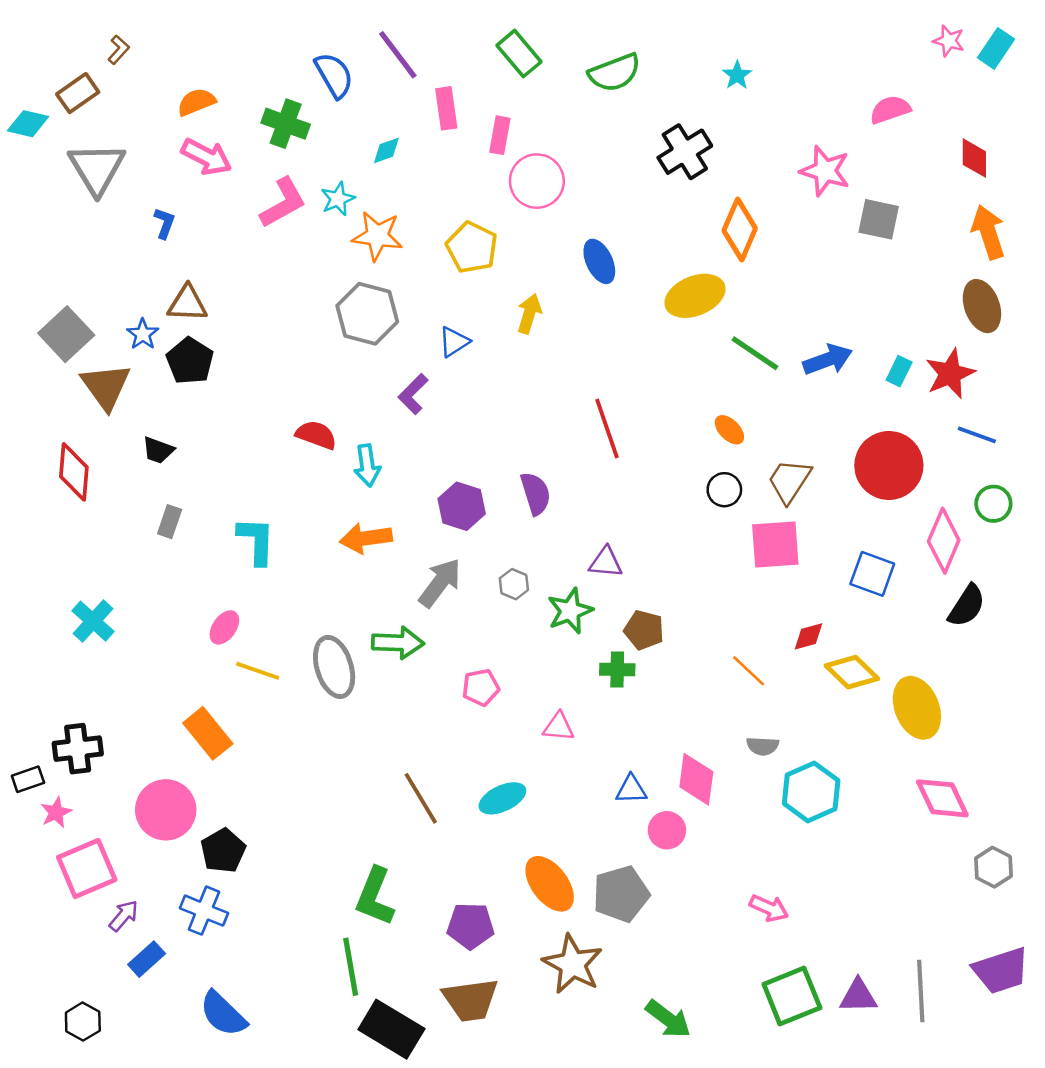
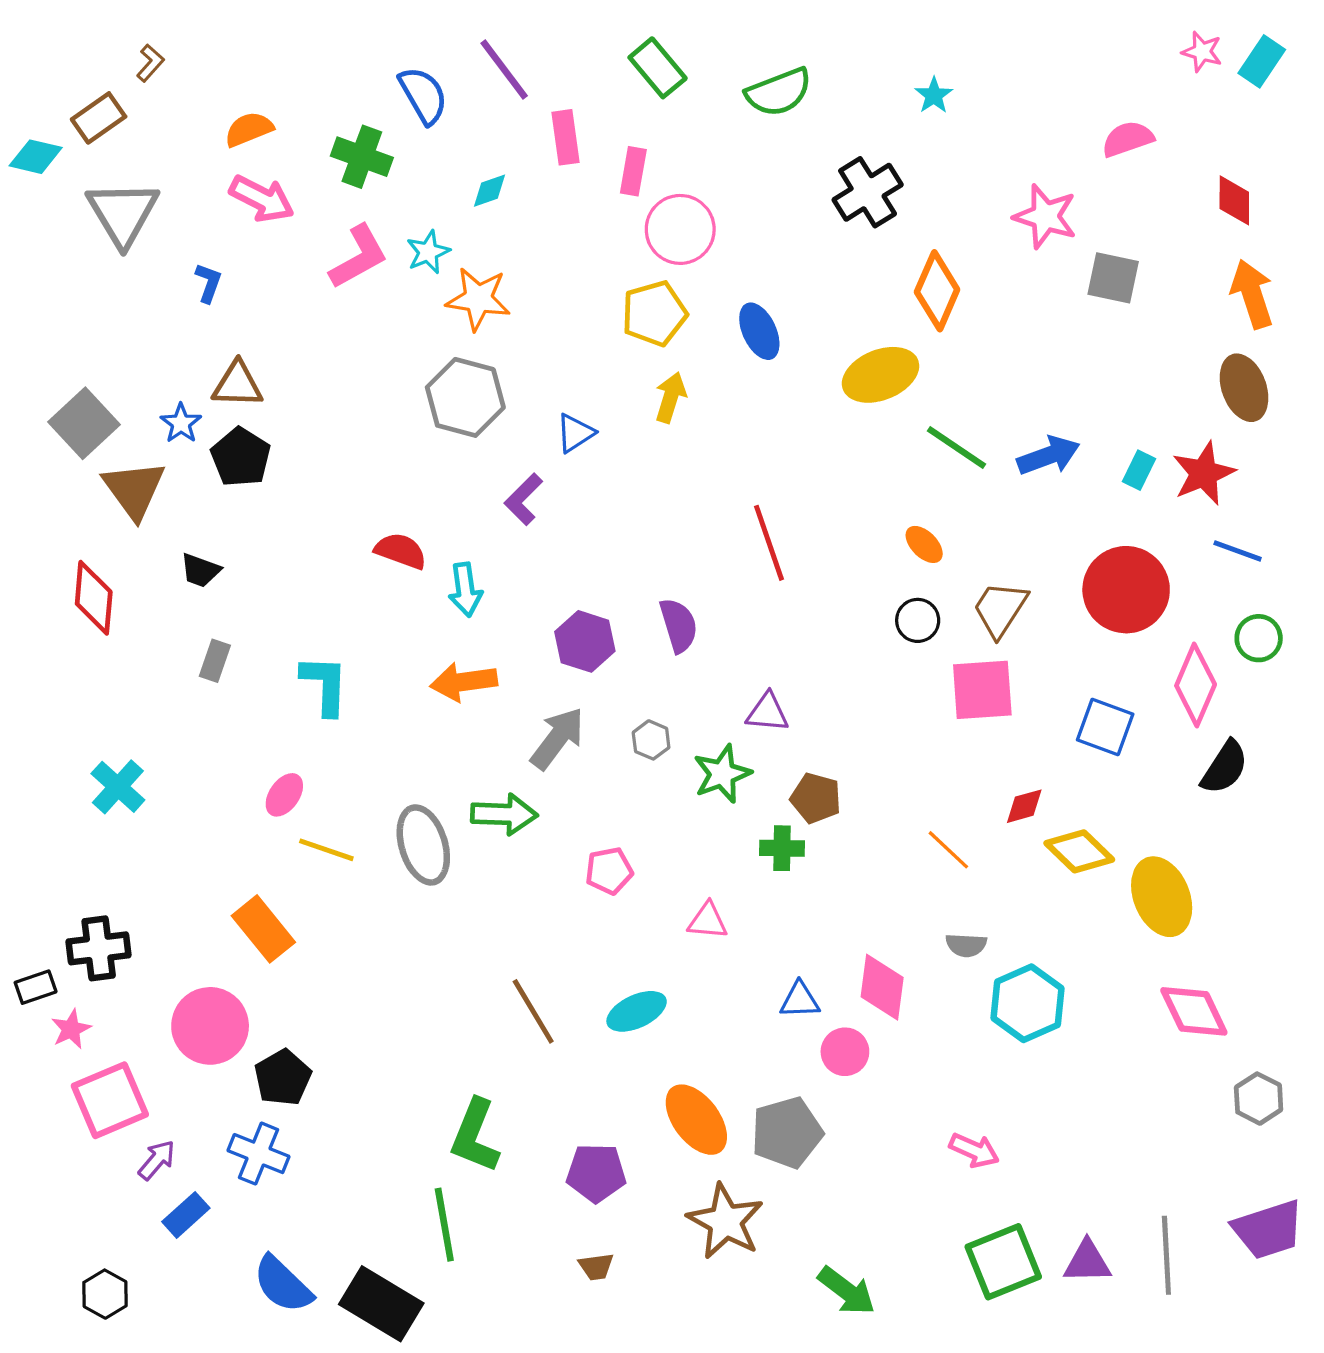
yellow pentagon: (472, 247) -> (654, 313), moved, turned 30
brown trapezoid: (471, 1000) -> (596, 1267), size x0.5
black rectangle: (391, 1029) -> (381, 1304), moved

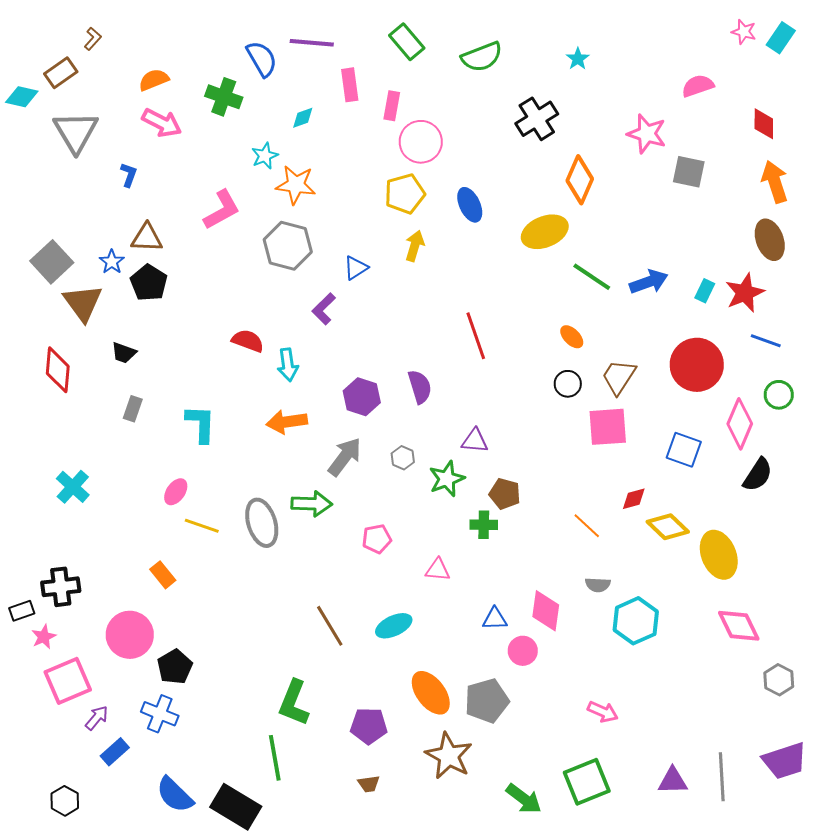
purple line: (504, 69) -> (312, 43), turned -48
pink L-shape: (359, 257) -> (222, 210), moved
orange rectangle: (263, 929) -> (163, 575), size x0.7
green square: (1003, 1262) -> (587, 782), moved

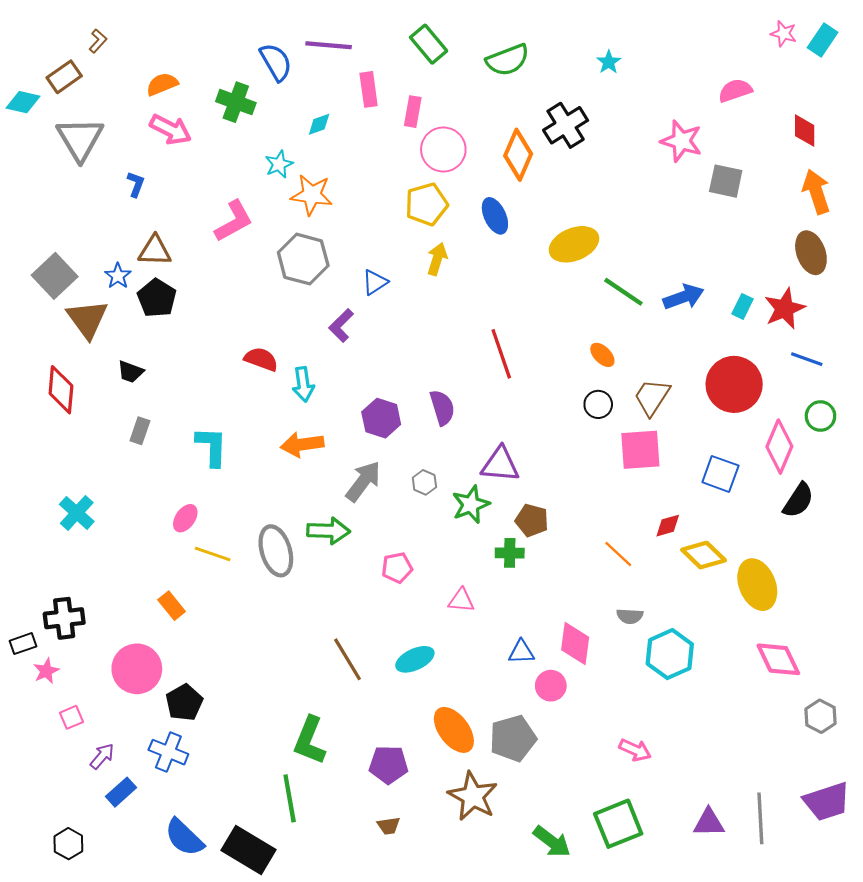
orange diamond: (580, 180) -> (518, 155), moved
purple triangle: (475, 441) -> (500, 464), size x1.4
pink square: (68, 681) -> (72, 717), size x0.5

